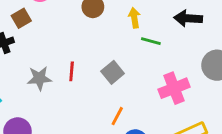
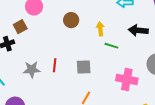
gray square: (113, 72) -> (84, 67), turned 35
pink cross: (174, 88) -> (127, 79), turned 30

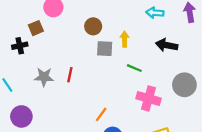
green line: (111, 46) -> (134, 68), moved
gray square: (84, 67) -> (105, 49), moved

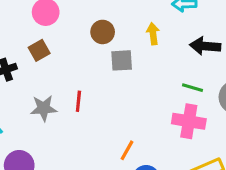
brown square: (36, 28) -> (39, 50), moved
yellow arrow: (125, 39) -> (153, 34), moved
green line: (134, 68) -> (193, 88), moved

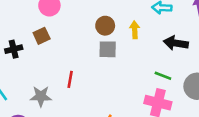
brown circle: (103, 32) -> (105, 26), moved
gray star: (44, 108) -> (41, 96), moved

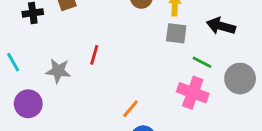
gray square: (108, 49) -> (176, 33), moved

